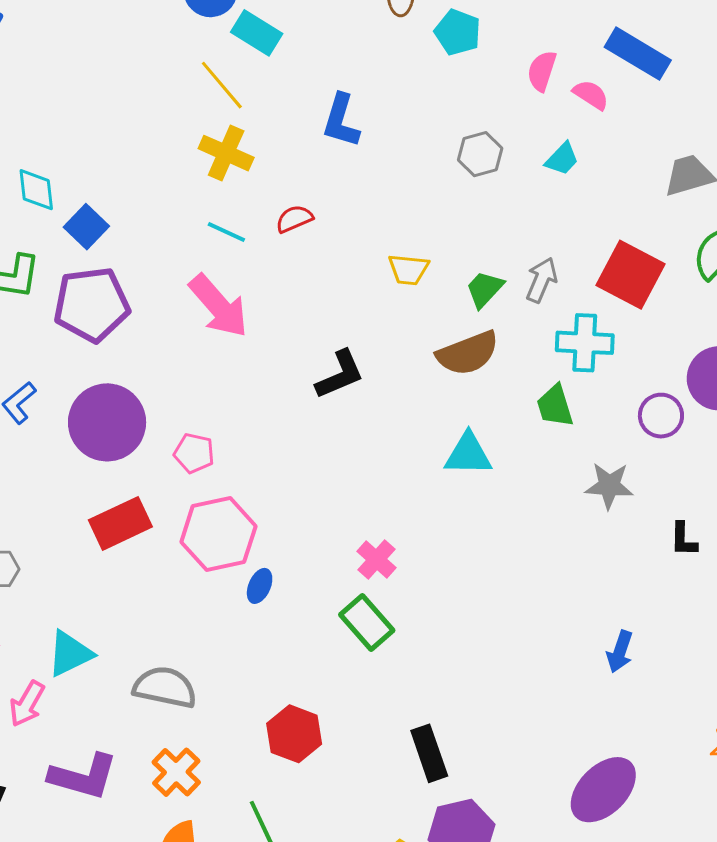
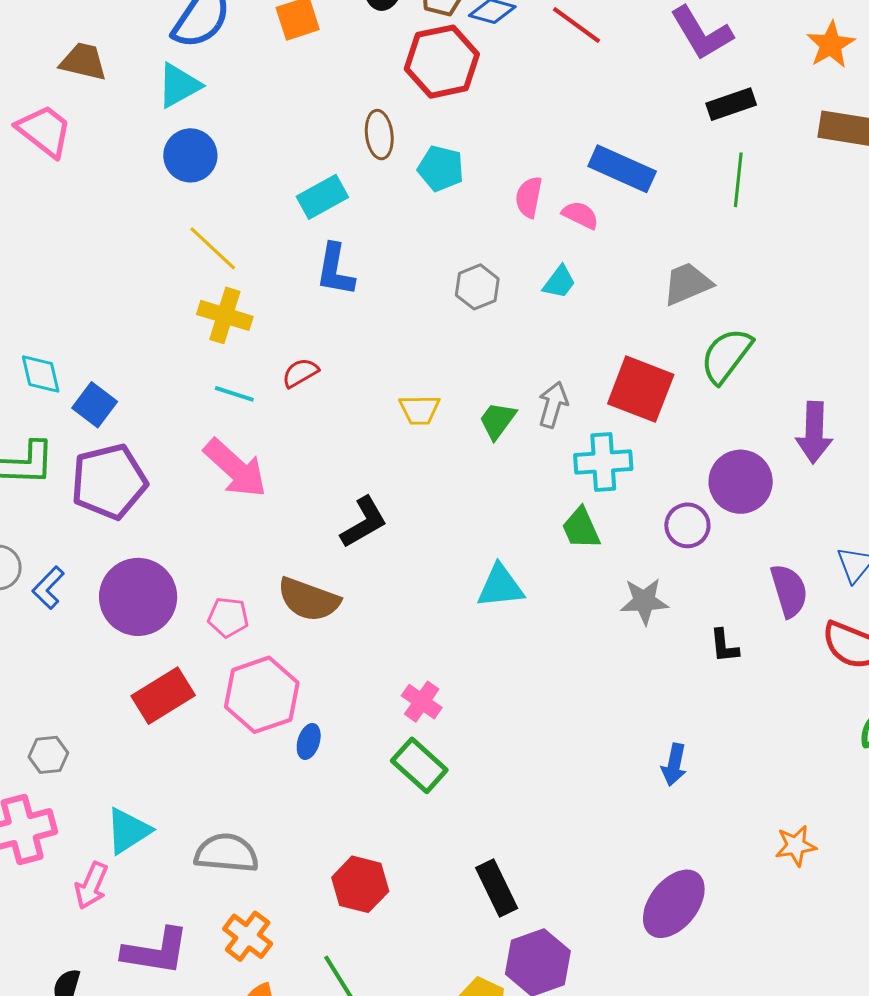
cyan rectangle: (257, 33) -> (322, 197), moved, turned -54
brown semicircle: (468, 353) -> (309, 599), moved, turned 48

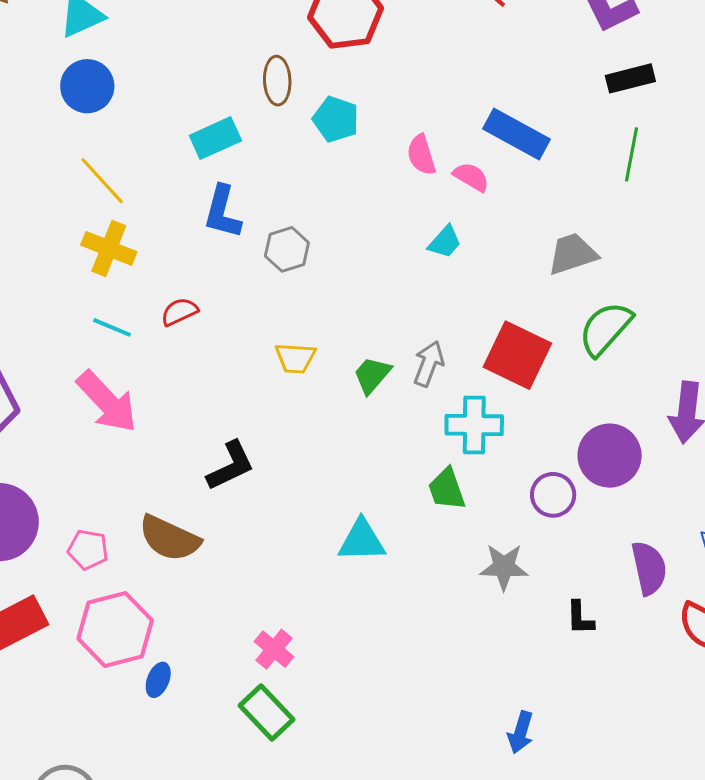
pink semicircle: (529, 197) -> (421, 155), turned -33
gray hexagon: (477, 287) -> (287, 249), moved

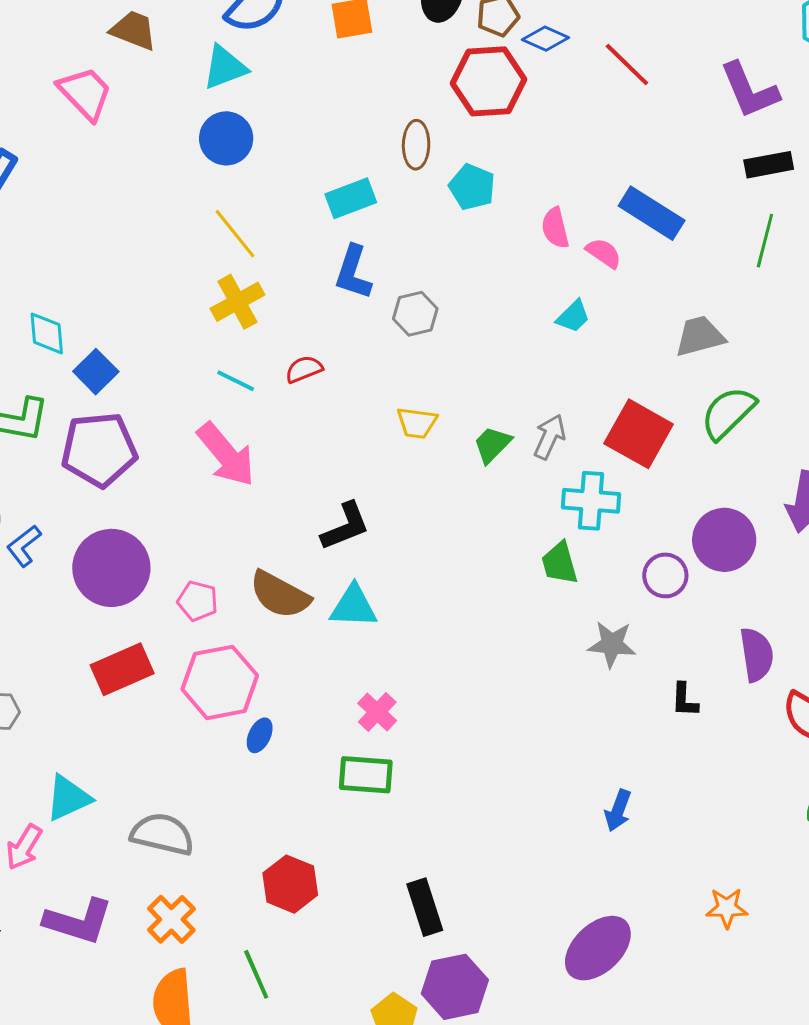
yellow cross: (109, 248) -> (237, 302), turned 36
cyan triangle: (362, 541) -> (354, 606), moved
green rectangle: (267, 713) -> (366, 775), turned -46

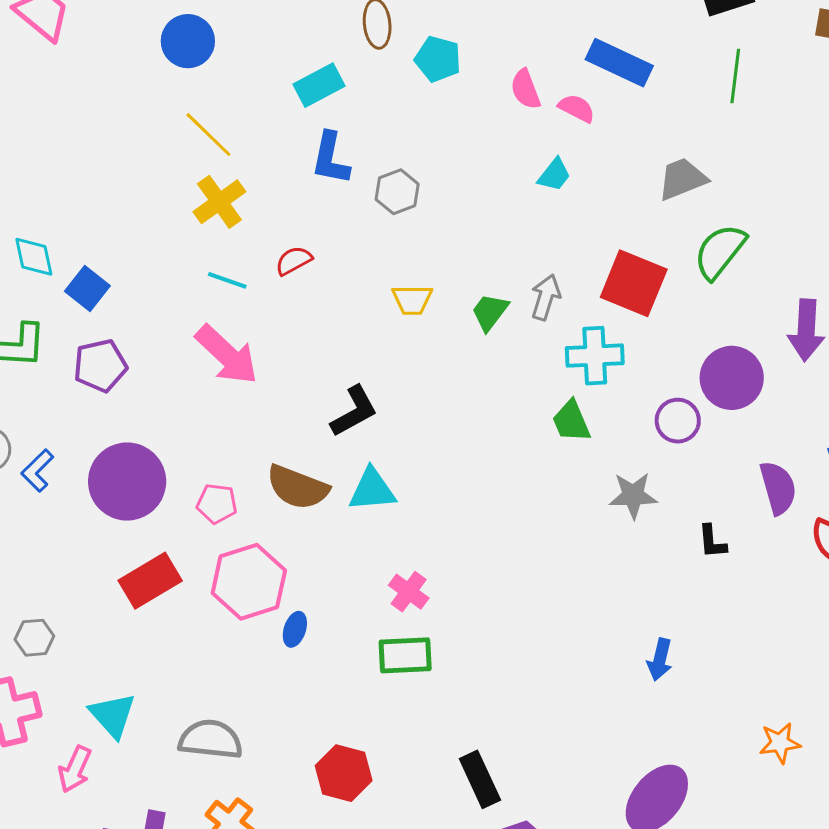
purple pentagon: (99, 450) -> (100, 366), size x0.7
cyan triangle: (68, 798) -> (113, 715), turned -40

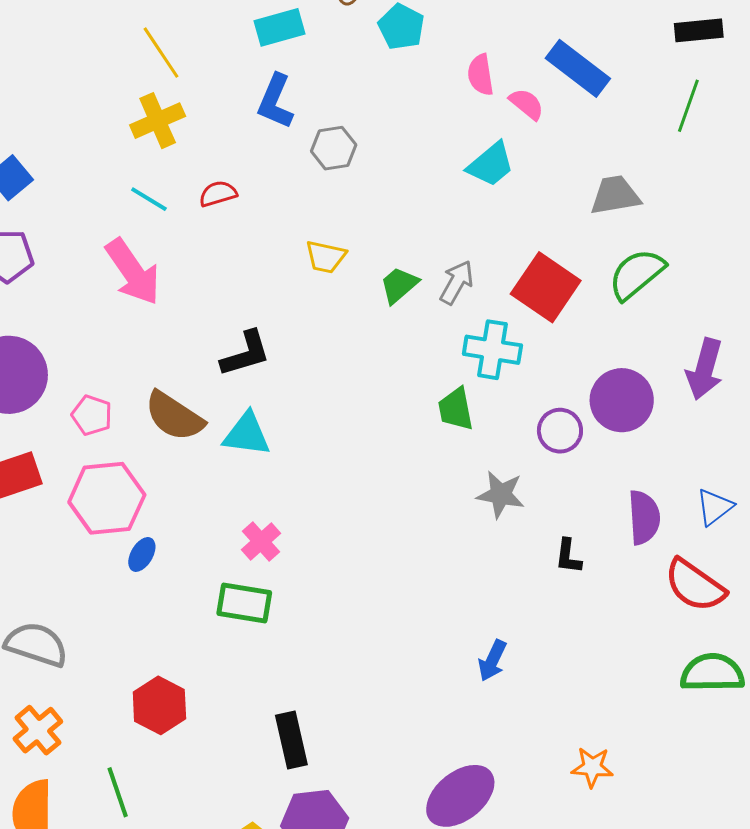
cyan trapezoid: (554, 175) -> (491, 164), size x1.4

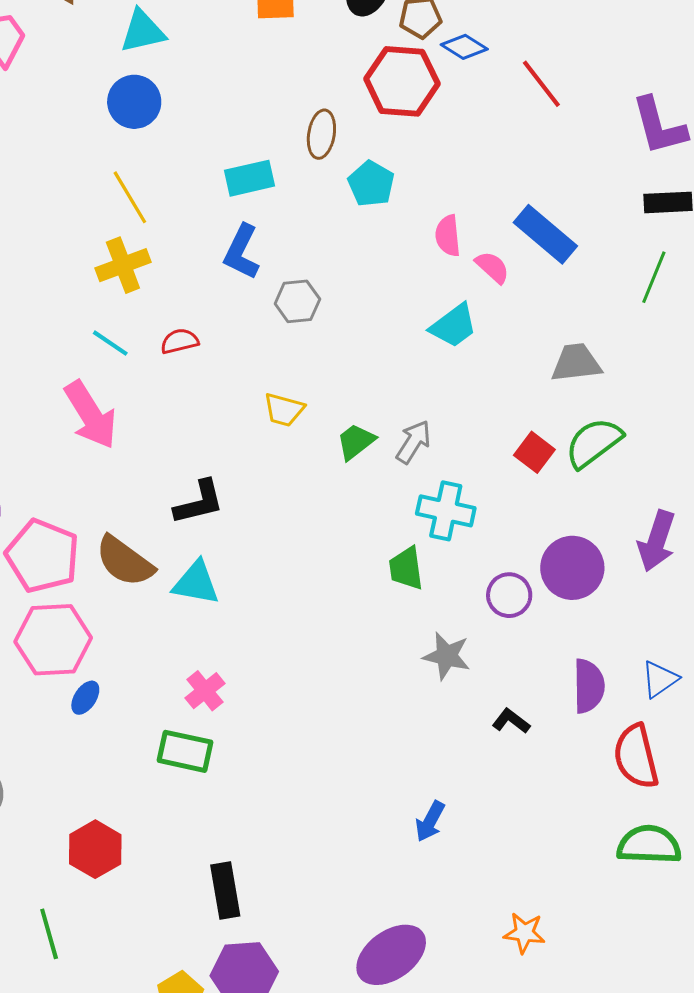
red square: (546, 287) -> (534, 452), moved, size x0.6
pink pentagon: (92, 415) -> (42, 556), size x1.8
black L-shape: (568, 556) -> (511, 721), turned 117
red semicircle: (695, 585) -> (636, 756), turned 38

